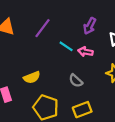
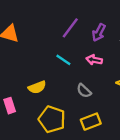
purple line: (43, 28) -> (70, 28), moved
cyan line: (66, 46) -> (63, 60), moved

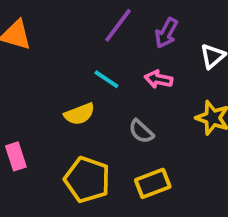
yellow semicircle: (37, 87) -> (79, 114), moved

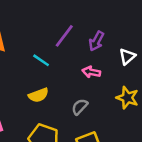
cyan line: (106, 79) -> (41, 60), moved
gray semicircle: (141, 131) -> (80, 107), turned 90

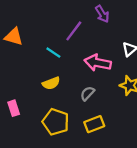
purple arrow: (96, 41) -> (102, 14), moved, turned -60
pink arrow: (91, 72) -> (98, 63), size x1.6

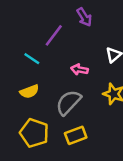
pink arrow: (98, 63) -> (79, 70), size x0.6
gray semicircle: (87, 93) -> (68, 102), size x1.6

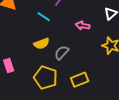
gray semicircle: (68, 102) -> (62, 53), moved, size x0.7

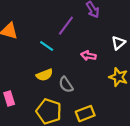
gray semicircle: (62, 53) -> (66, 85), turned -77

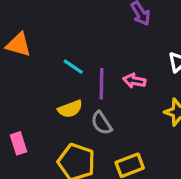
purple line: (66, 26) -> (101, 84), moved, turned -36

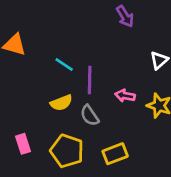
pink arrow: (134, 81) -> (125, 96), moved
pink rectangle: (18, 143) -> (23, 144), moved

